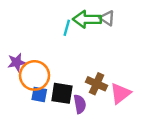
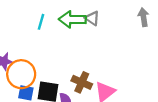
cyan line: (67, 28) -> (41, 22), moved

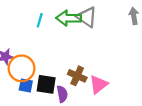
gray triangle: (92, 18) -> (87, 17), size x1.5

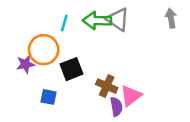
orange circle: (22, 68) -> (44, 50), moved
black square: (46, 84) -> (72, 69), moved, turned -30
purple semicircle: (62, 94) -> (116, 107), moved

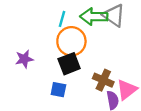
orange circle: (44, 50) -> (71, 41), moved
blue square: (48, 97) -> (58, 90), moved

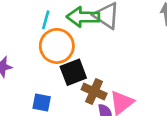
black square: (69, 64) -> (73, 72), moved

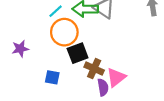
cyan line: (46, 20) -> (56, 11), turned 32

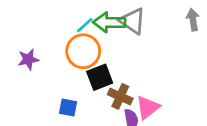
cyan line: (56, 11) -> (85, 25), moved
purple star: (20, 49) -> (28, 59), moved

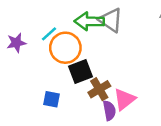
cyan line: (85, 25) -> (49, 34), moved
purple star: (28, 59) -> (16, 43), moved
brown cross: (120, 96) -> (99, 89), turned 35

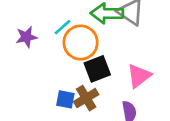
brown cross: (99, 89) -> (86, 98), moved
pink triangle: (124, 99) -> (139, 76), moved

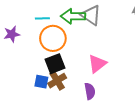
cyan line: (63, 27) -> (42, 18), moved, turned 40
black square: (97, 69) -> (55, 64), moved

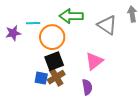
gray triangle: (91, 15) -> (107, 25), moved
cyan line: (42, 18) -> (33, 23), moved

